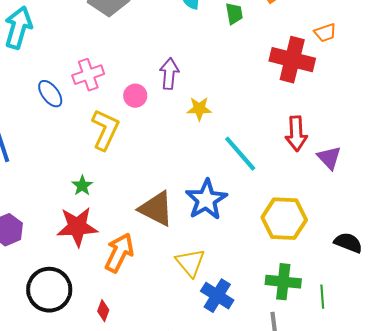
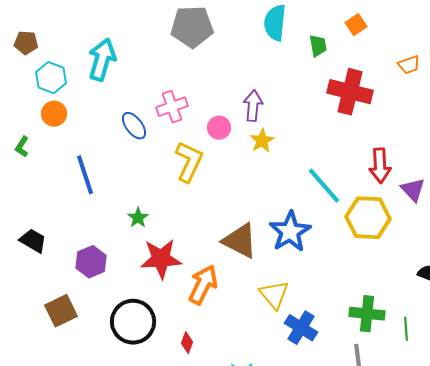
red cross: (292, 60) -> (350, 92), moved
yellow star: (199, 109) -> (262, 141), moved, turned -30
green star: (82, 186) -> (138, 218), moved
yellow hexagon: (284, 219) -> (368, 218), moved

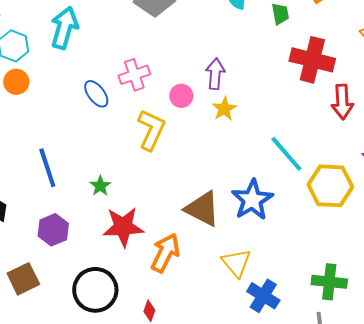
red arrow: (380, 166) -> (342, 102), moved
blue line: (85, 175) -> (47, 168), moved

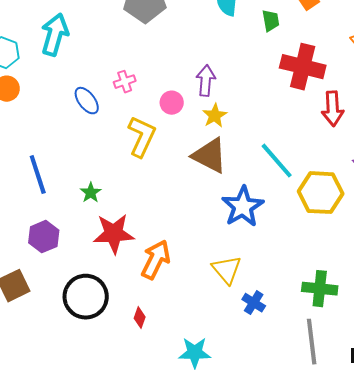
pink cross: (134, 75) -> (125, 82), size x0.7
brown triangle: (202, 209) -> (210, 156), moved
blue cross: (263, 296) -> (254, 303), size x0.7

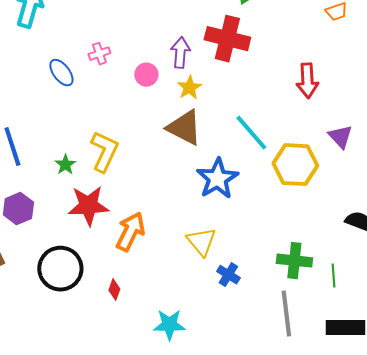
red cross: (303, 67) -> (227, 39), moved
yellow L-shape: (142, 137) -> (104, 152), moved

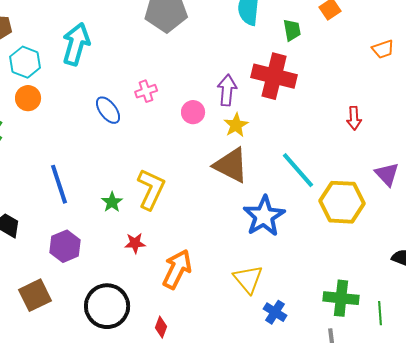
red arrow: (307, 81) -> (354, 118), size x0.7
red star: (88, 206) -> (135, 243), size x0.5

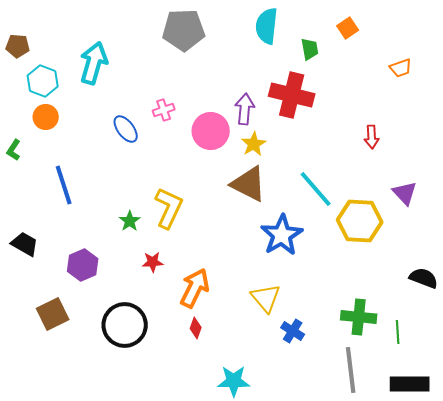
pink circle: (193, 112) -> (211, 131), size x1.6
blue line: (59, 184) -> (64, 185), moved
red diamond: (161, 327) -> (196, 328), moved

